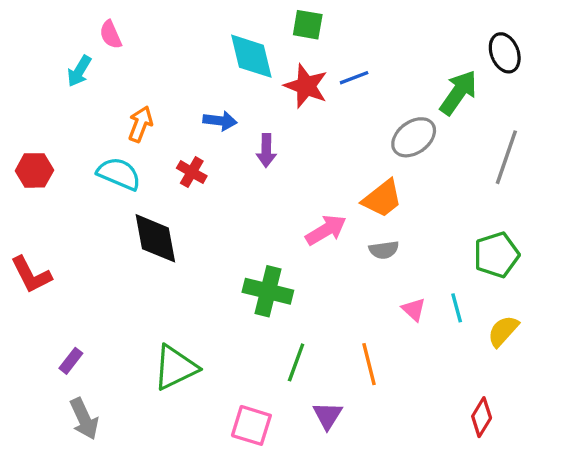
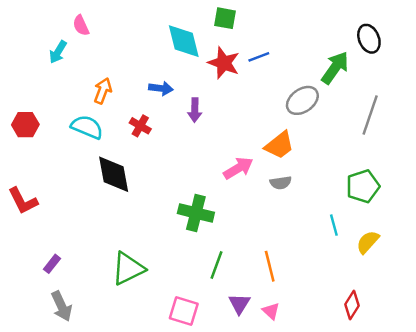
pink triangle: (414, 309) -> (271, 311), moved

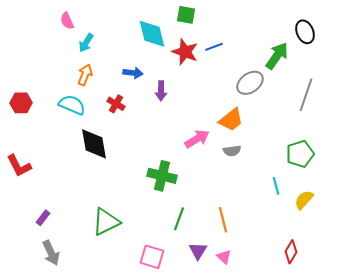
cyan arrow: (58, 52) -> (86, 43), moved

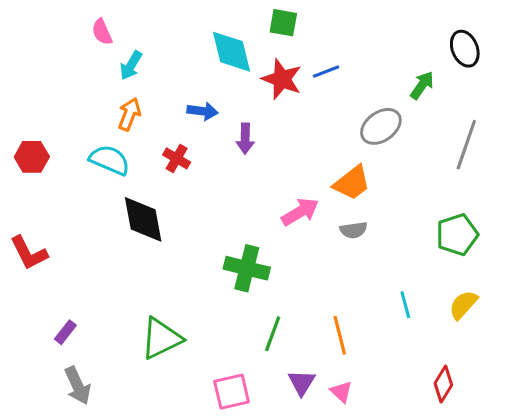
green arrow: (277, 56) -> (422, 85), size x0.7
cyan line: (276, 186) -> (405, 305), moved
pink square: (152, 257) -> (232, 392), turned -30

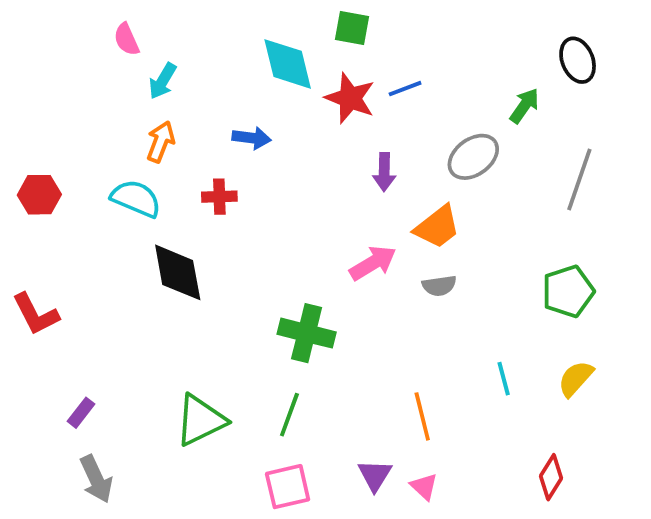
purple arrow: (245, 139) -> (384, 172), moved
red cross: (177, 158) -> (219, 197), turned -32
green line: (273, 334) -> (289, 415), moved

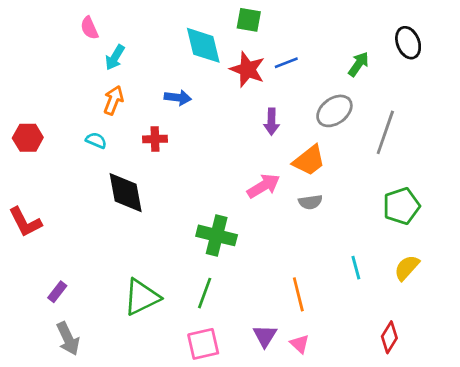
green arrow: (524, 106) -> (359, 64), moved
gray line: (579, 180) -> (385, 132), moved
cyan semicircle: (136, 199) -> (96, 140), size x0.6

